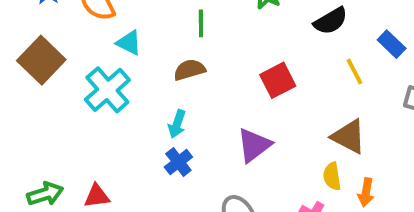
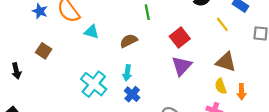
green line: (201, 23) -> (147, 12), moved
brown square: (41, 60) -> (44, 51), size x0.6
cyan cross: (107, 90) -> (94, 84), moved
purple triangle: (254, 145) -> (182, 66), moved

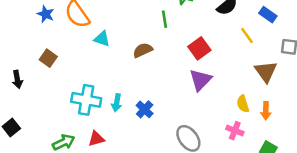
brown triangle: (226, 62) -> (266, 72), moved, turned 35
cyan arrow: (127, 73) -> (117, 103), moved
cyan cross: (94, 84) -> (86, 100), moved, turned -30

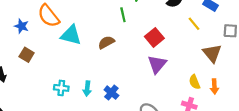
blue star: (46, 14) -> (21, 26), moved
cyan triangle: (102, 39) -> (71, 35), size x1.5
cyan cross: (86, 100) -> (61, 88), size x0.6

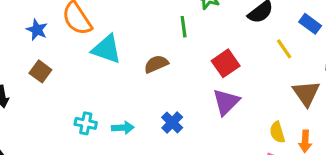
cyan arrow: (87, 89) -> (123, 128), turned -104
blue cross: (111, 93) -> (172, 123), moved

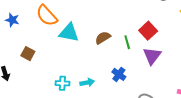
green line: (184, 27) -> (127, 42), moved
blue star: (37, 30) -> (12, 20), moved

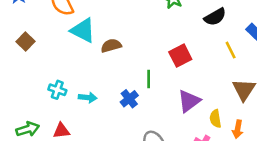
brown semicircle: (103, 38) -> (111, 46), moved
green line: (127, 42) -> (149, 79), moved
purple triangle: (152, 56) -> (189, 101), moved

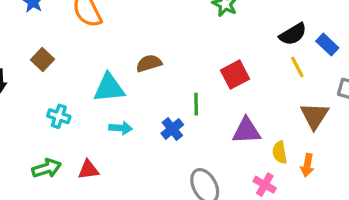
black semicircle: (215, 17) -> (293, 34), moved
cyan triangle: (83, 30) -> (109, 88), moved, turned -32
cyan cross: (57, 90) -> (59, 116), moved
purple triangle: (189, 101) -> (246, 131), turned 35

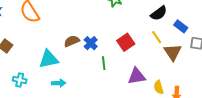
blue rectangle: (327, 44) -> (181, 26), moved
yellow line: (297, 67) -> (157, 37), moved
brown triangle: (314, 116) -> (173, 52), moved
blue cross: (172, 129) -> (91, 43), moved

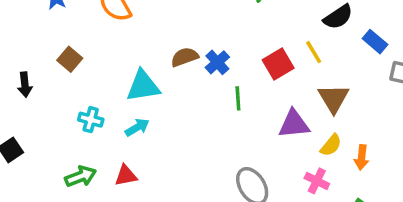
yellow line: (157, 37) -> (314, 52), moved
brown triangle: (173, 52) -> (334, 98), moved
cyan arrow: (59, 83) -> (137, 127), moved, turned -32
yellow semicircle: (159, 87) -> (331, 145), turned -128

